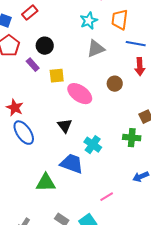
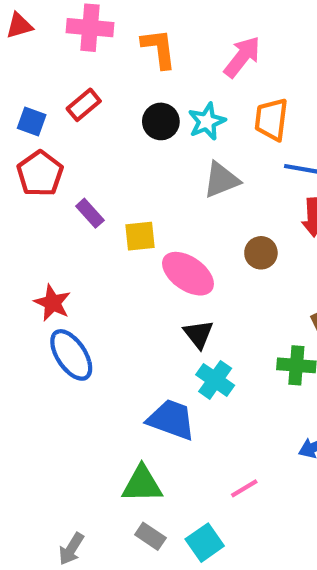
black circle: (45, 46) -> (161, 121), moved
black triangle: (65, 126) -> (198, 334), moved
green triangle: (46, 183) -> (142, 484), moved

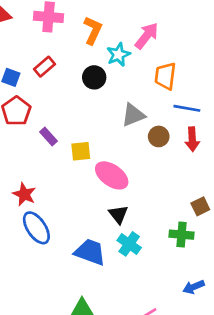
orange L-shape: (159, 49) -> (93, 30), turned 32
cyan star: (207, 121) -> (118, 55), moved
brown circle: (261, 253) -> (159, 136), moved
blue trapezoid: (171, 420) -> (90, 252), moved

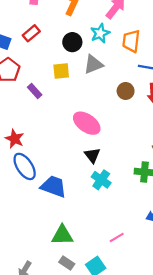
cyan star: (118, 55) -> (100, 33), moved
gray triangle: (133, 115) -> (93, 64), moved
yellow square: (81, 151) -> (61, 71), moved
blue trapezoid: (90, 252) -> (53, 186), moved

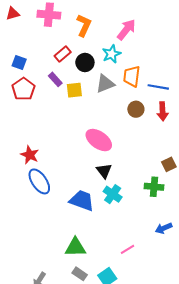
red rectangle: (31, 33) -> (63, 54), moved
orange trapezoid: (131, 41) -> (132, 76), moved
purple rectangle: (35, 91) -> (55, 79), moved
blue trapezoid: (53, 186) -> (82, 201), moved

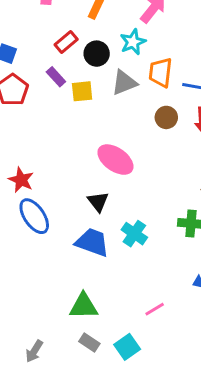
black triangle: (104, 171) -> (98, 202), moved

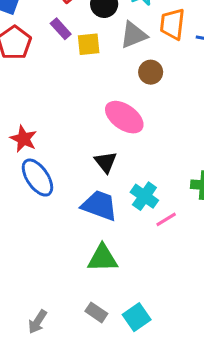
brown circle: (166, 117) -> (151, 72), moved
green triangle: (84, 306) -> (103, 258), moved
pink line: (155, 309) -> (166, 219), moved

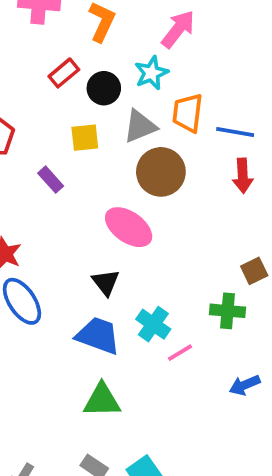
purple rectangle: (61, 29) -> (51, 180), moved
brown circle: (151, 72) -> (161, 172), size x1.6

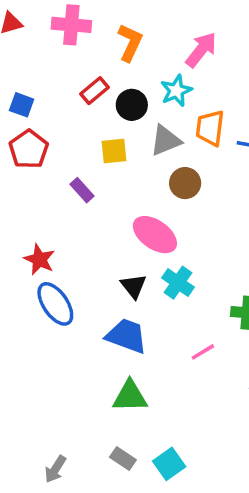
brown circle: (161, 172) -> (185, 183), size x0.7
cyan cross: (153, 324) -> (178, 283), moved

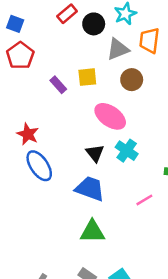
yellow square: (114, 151) -> (87, 77), moved

